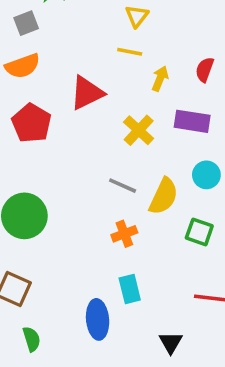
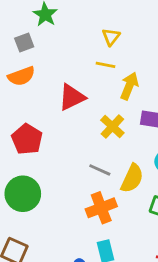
yellow arrow: (160, 78) -> (129, 86), size x1.4
red pentagon: (32, 123) -> (27, 139), moved
orange cross: (124, 234) -> (101, 208), size x1.5

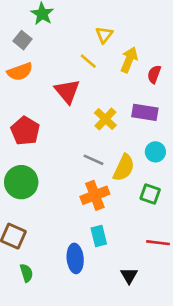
gray square: (24, 43) -> (23, 40), turned -30
yellow line: (105, 65) -> (88, 61), moved, turned 30
yellow arrow: (129, 86) -> (129, 60), moved
red triangle: (72, 97) -> (67, 91), turned -44

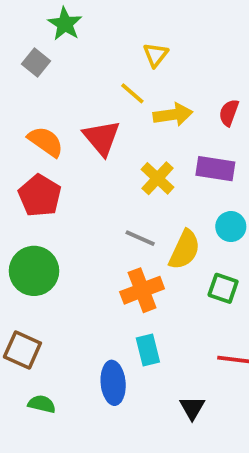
yellow arrow: (129, 60) -> (173, 115), moved, turned 60
orange semicircle: (20, 72) -> (46, 142), moved, turned -125
green semicircle: (26, 273) -> (42, 404), turned -60

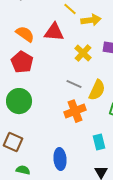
red triangle: (102, 138) -> (54, 32), turned -45
cyan rectangle: (148, 350) -> (99, 142), moved

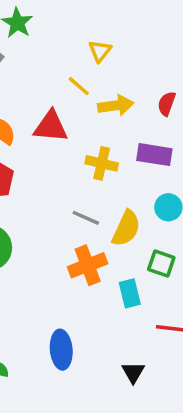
yellow cross: (83, 53) -> (102, 163), turned -30
cyan rectangle: (99, 142) -> (130, 293), moved

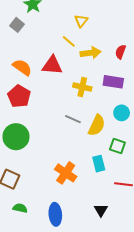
orange cross: (88, 265) -> (66, 173), moved, turned -35
blue ellipse: (61, 350) -> (55, 214), moved

